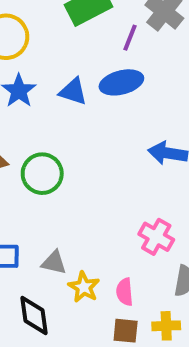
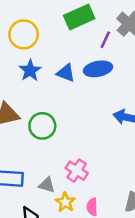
pink cross: (156, 237) -> (77, 171), moved

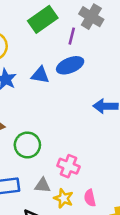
green circle: (42, 126) -> (27, 145), moved

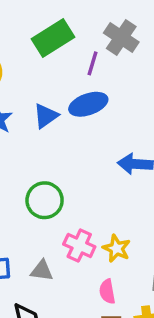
blue triangle: (40, 75) -> (46, 116), turned -48
green circle: (27, 145) -> (45, 200), moved
yellow star: (64, 198) -> (116, 248), moved

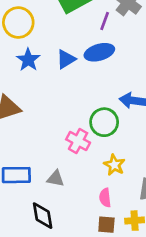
green circle: (45, 200) -> (104, 122), moved
pink cross: (79, 246) -> (78, 141), moved

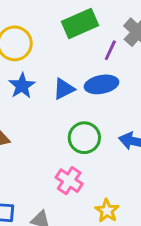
green circle: (104, 122) -> (84, 138), moved

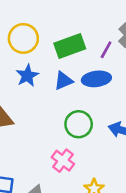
green rectangle: (80, 24) -> (70, 46), moved

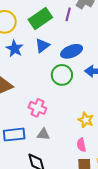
blue ellipse: (96, 79) -> (72, 51), moved
pink cross: (63, 161) -> (37, 108), moved

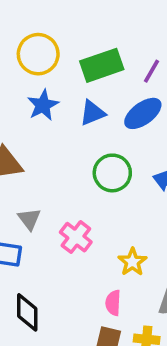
blue ellipse: (72, 51) -> (143, 113), moved, turned -30
pink cross: (37, 108) -> (76, 237), moved
gray triangle: (43, 134) -> (29, 219), moved, turned 32

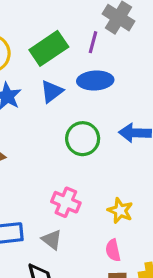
blue ellipse: (143, 113) -> (95, 80), turned 48
gray triangle: (29, 219) -> (52, 240), moved

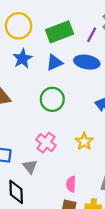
green circle: (83, 139) -> (52, 99), moved
yellow star: (120, 211) -> (84, 141), moved

